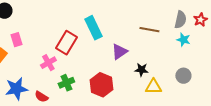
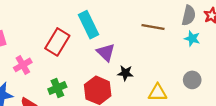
purple triangle: (119, 52) -> (106, 52), moved, turned -42
pink cross: (48, 63) -> (23, 65), moved
black star: (141, 70) -> (125, 73), moved

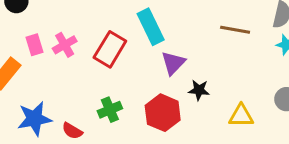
purple triangle: (106, 52) -> (173, 63), turned 30
pink cross: (23, 65) -> (65, 45), moved

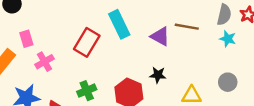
pink cross: (65, 45) -> (45, 62), moved
purple triangle: (173, 63) -> (160, 36), moved, turned -45

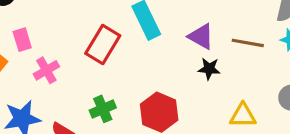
brown line: (187, 27) -> (248, 43), moved
black star: (158, 75) -> (209, 69), moved

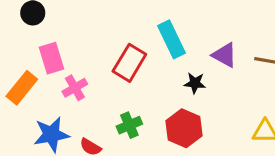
pink rectangle: (22, 40) -> (51, 58), size x1.4
black star: (209, 69) -> (195, 83), moved

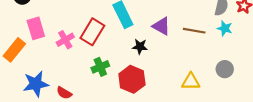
pink cross: (75, 88) -> (65, 40), moved
green cross: (129, 125) -> (100, 67), moved

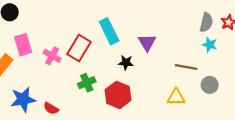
purple triangle: (161, 26) -> (147, 42), turned 30
brown line: (194, 31) -> (186, 67), moved
pink cross: (65, 40) -> (52, 56), turned -30

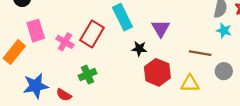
green cross: (87, 83) -> (87, 75), moved
red hexagon: (118, 95) -> (157, 72), moved

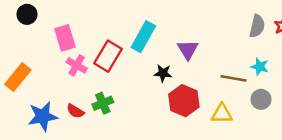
cyan rectangle: (122, 17) -> (143, 37), turned 55
pink rectangle: (36, 31) -> (65, 38), moved
cyan star: (224, 31) -> (260, 67), moved
red semicircle: (64, 95) -> (75, 111), moved

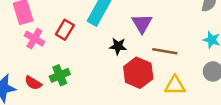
red rectangle: (108, 56) -> (65, 30), size x0.7
brown line: (234, 78) -> (165, 51), moved

